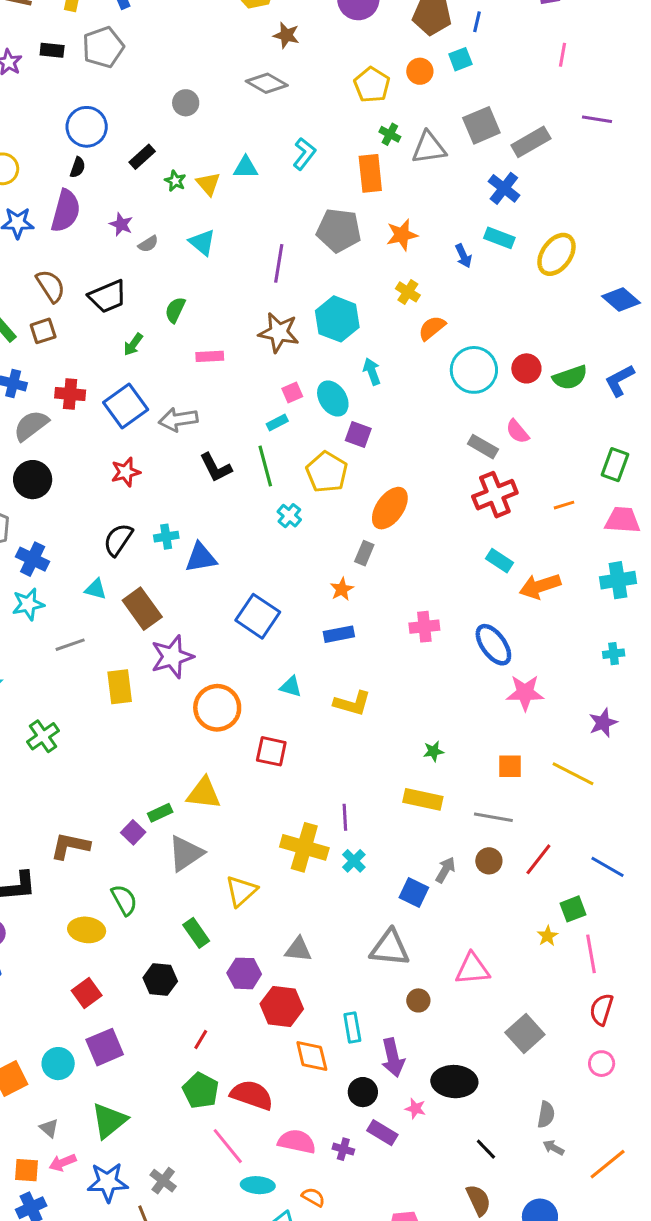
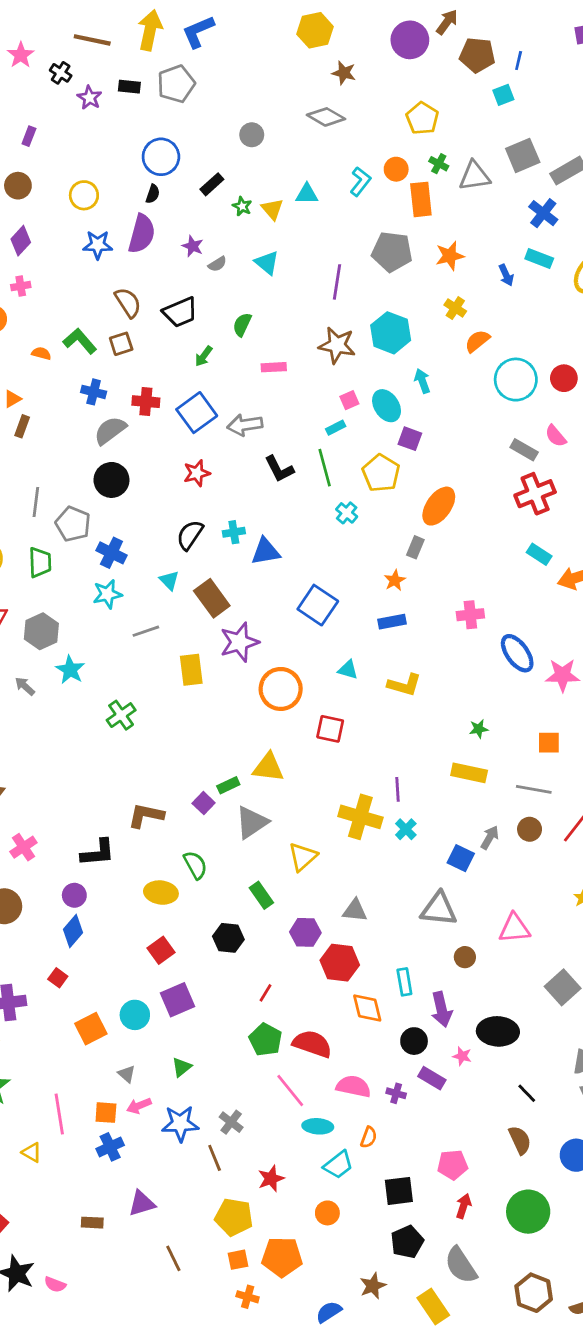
orange circle: (420, 71) -> (396, 169), moved
cyan triangle: (96, 589) -> (169, 580), turned 30
blue ellipse: (493, 645) -> (517, 653), moved
green triangle: (109, 1121) -> (182, 1067), size x0.6
orange semicircle: (313, 1197) -> (369, 1137), turned 80

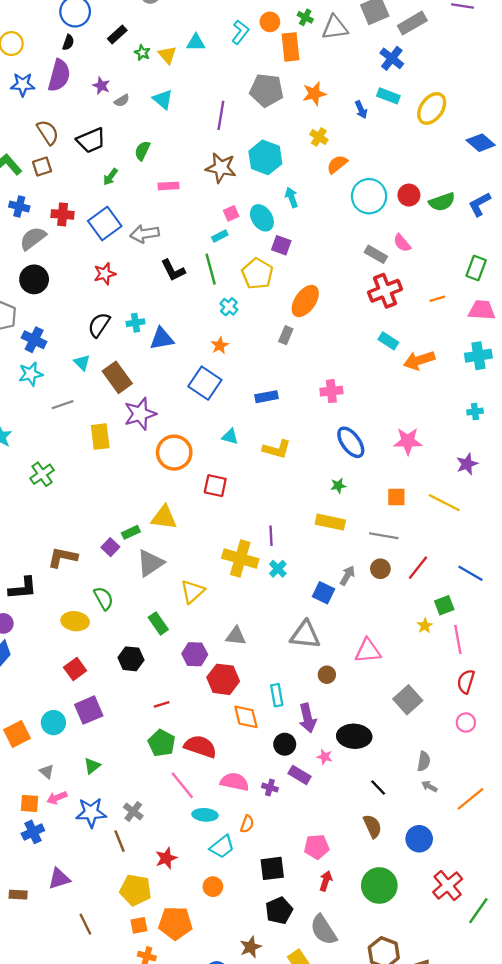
orange star: (395, 580) -> (220, 345), moved
blue ellipse: (517, 653) -> (351, 442), moved
red line: (265, 993) -> (162, 704), turned 42

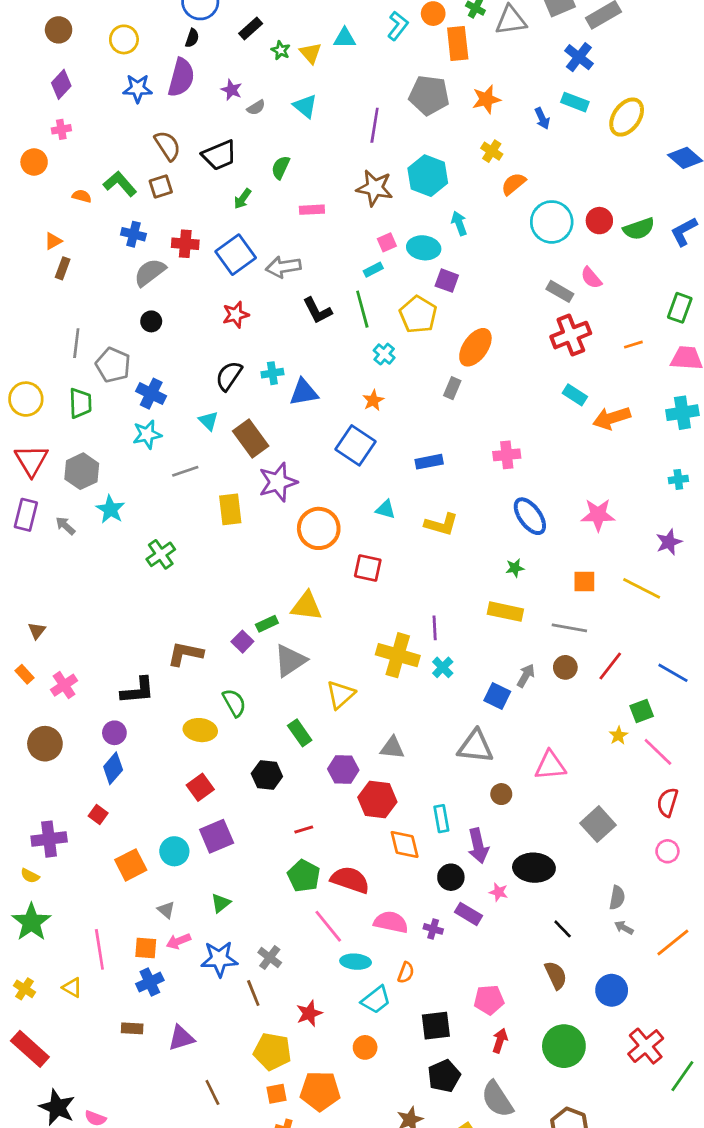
cyan ellipse: (262, 218) -> (424, 248), turned -50
black circle: (34, 279) -> (151, 321), size x0.6
pink line: (458, 639) -> (658, 752), turned -36
brown rectangle: (18, 895) -> (132, 1028), moved

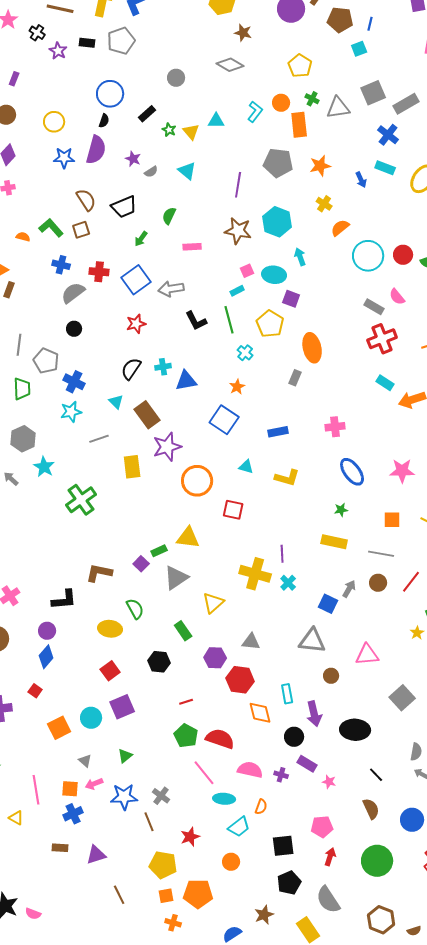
orange ellipse: (475, 347) -> (312, 348), turned -48
green cross: (161, 554) -> (81, 500), size x1.4
pink star: (499, 892) -> (329, 782), moved

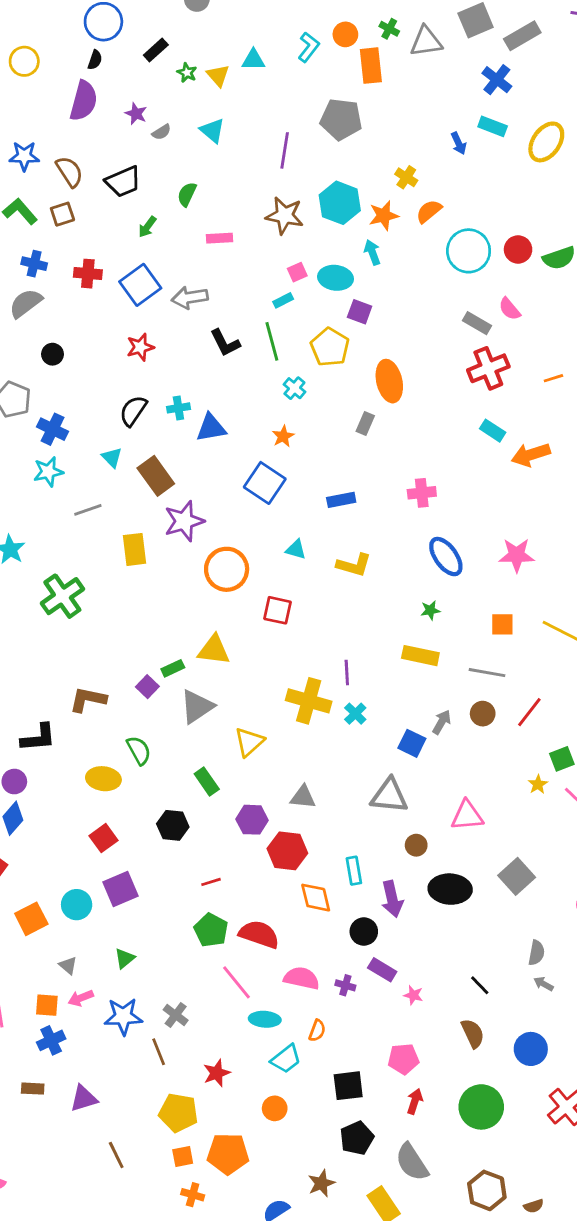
blue star: (64, 158) -> (24, 156), moved
orange star: (320, 166) -> (384, 216), moved
gray semicircle: (73, 293) -> (26, 303), moved
black ellipse: (355, 730) -> (450, 889), moved

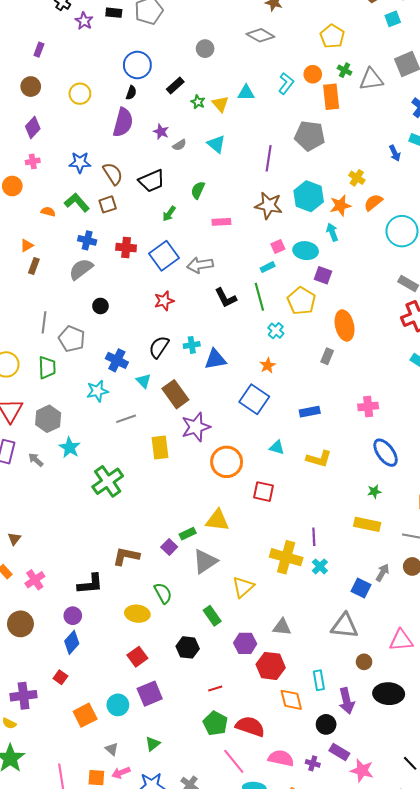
blue cross: (53, 429) -> (117, 360), moved
pink star: (413, 995) -> (362, 771), size x1.6

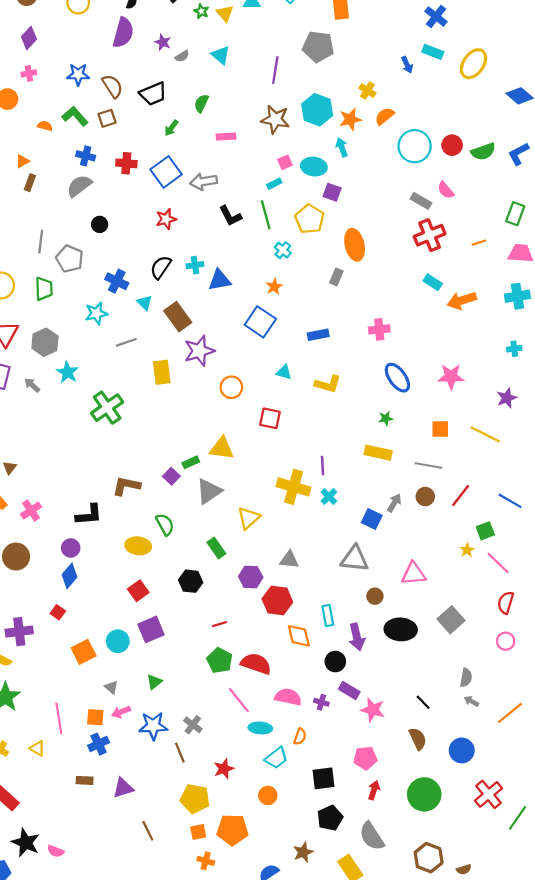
orange circle: (227, 462) -> (231, 387), size x0.7

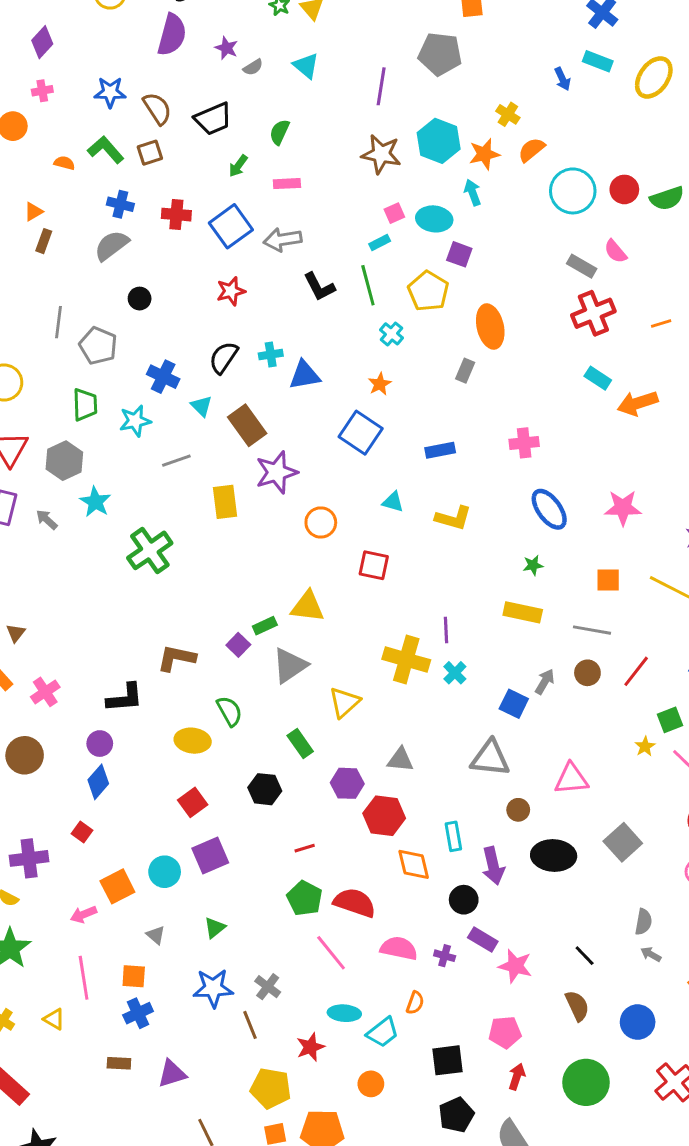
pink rectangle: (226, 137) -> (287, 184), moved
green trapezoid: (44, 289) -> (85, 405), moved
pink arrow: (121, 712) -> (84, 914), moved
cyan ellipse: (260, 728) -> (344, 1013), moved

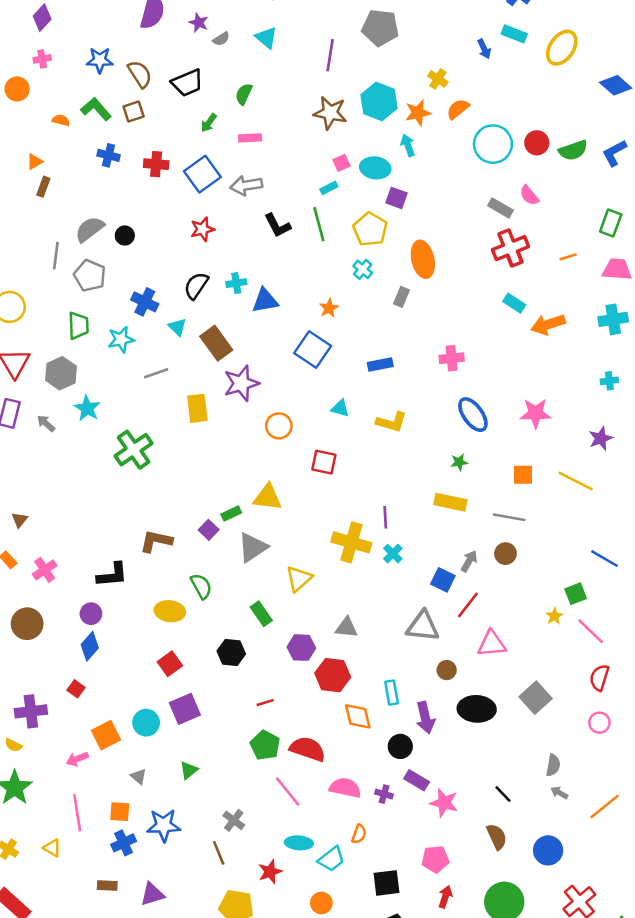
gray semicircle: (112, 245) -> (90, 229), moved
cyan cross: (392, 334) -> (363, 269), moved
red line: (636, 671) -> (468, 605), moved
blue star: (213, 988) -> (164, 825), moved

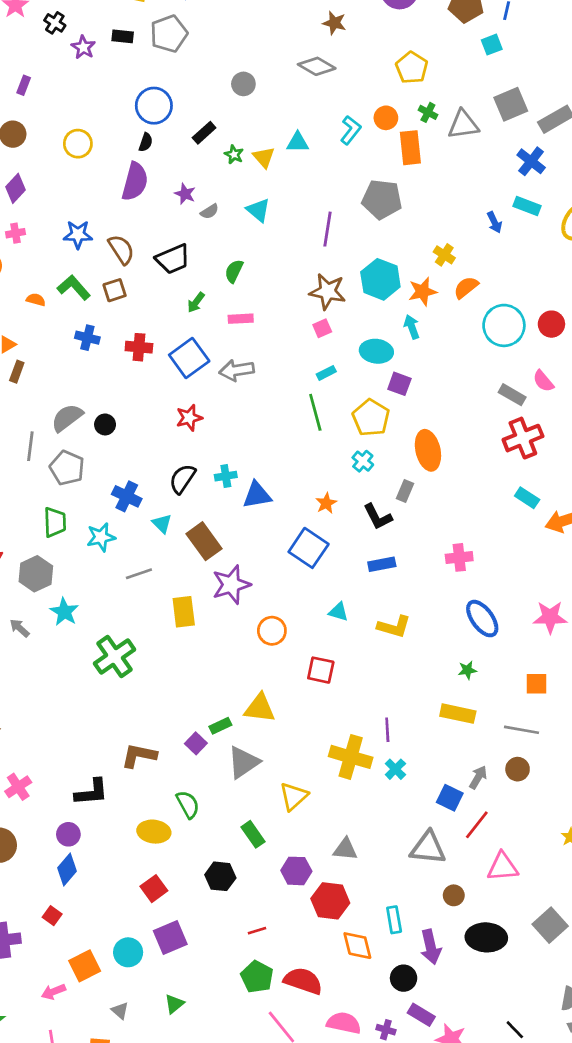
pink square: (341, 163) -> (322, 328), moved
black L-shape: (278, 225) -> (378, 517), moved

